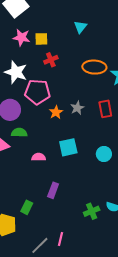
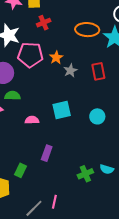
orange star: (56, 112) -> (56, 58), moved

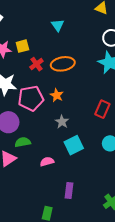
orange ellipse: (87, 30) -> (63, 64), moved
gray star: (70, 71) -> (62, 122), moved
red rectangle: (98, 71) -> (102, 109), moved, turned 48

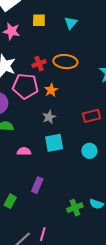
yellow square: (22, 46) -> (39, 20), moved
red cross: (36, 64) -> (39, 64), moved
red rectangle: (102, 109) -> (91, 116), turned 36

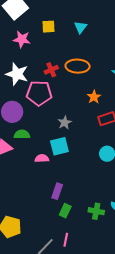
orange star: (51, 90) -> (94, 97), moved
cyan square: (54, 143) -> (59, 146), moved
green rectangle: (10, 201) -> (65, 211), moved
green cross: (75, 208) -> (96, 211), turned 35

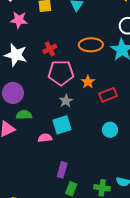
orange ellipse: (78, 66) -> (91, 45), moved
pink pentagon: (39, 93) -> (61, 73), moved
orange star: (94, 97) -> (88, 82), moved

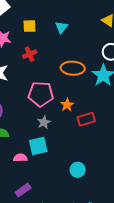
red cross: (50, 49) -> (30, 54), moved
cyan circle: (110, 130) -> (78, 170), moved
purple rectangle: (62, 170) -> (23, 190), moved, turned 35

